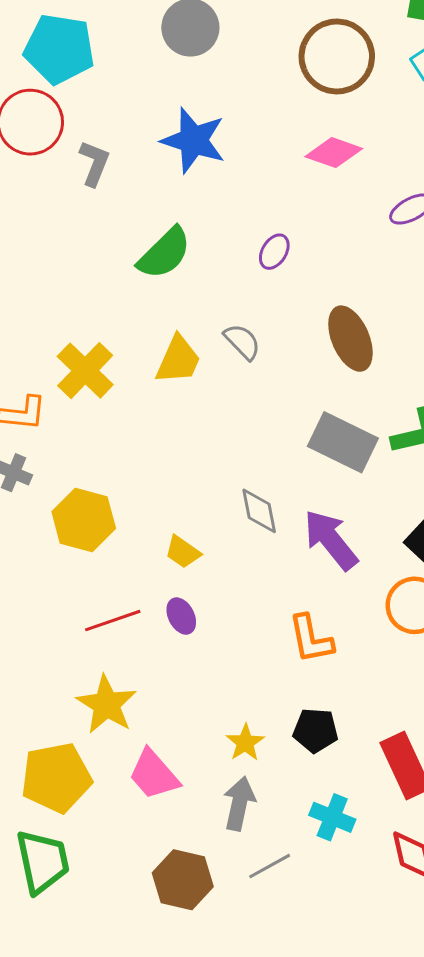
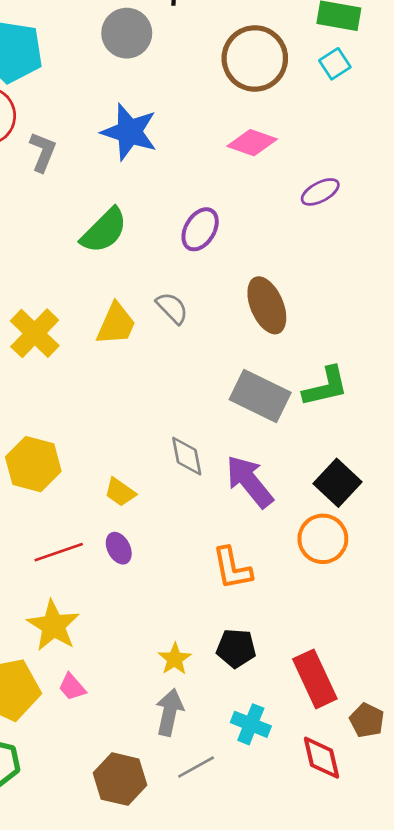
purple ellipse: (274, 252) -> (200, 229), size x1.4
pink trapezoid: (154, 775) -> (72, 687), moved, size x0.6

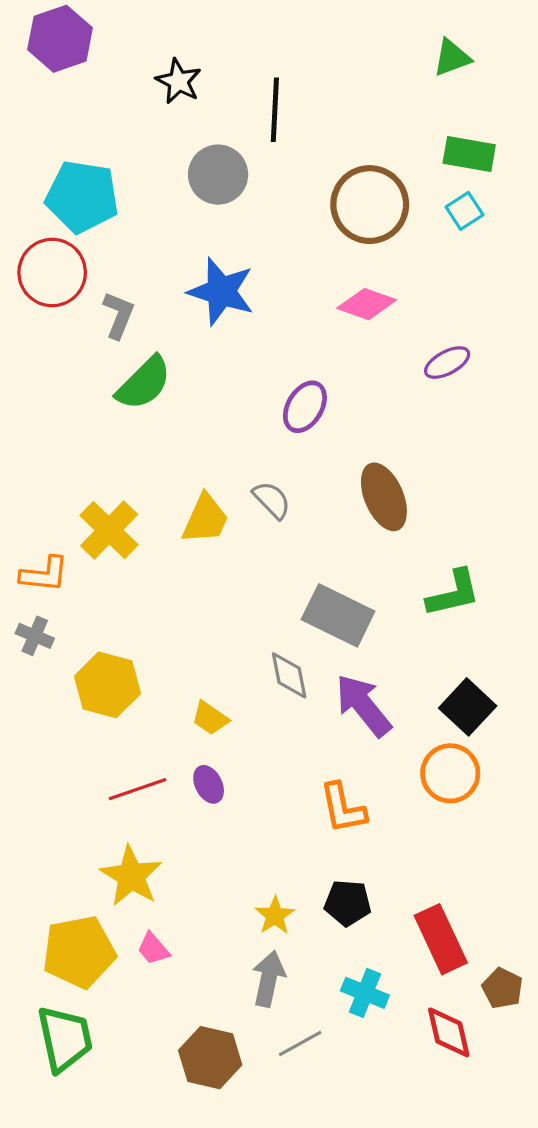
green semicircle: (104, 231) -> (144, 383), moved
gray rectangle: (260, 396) -> (338, 615), moved

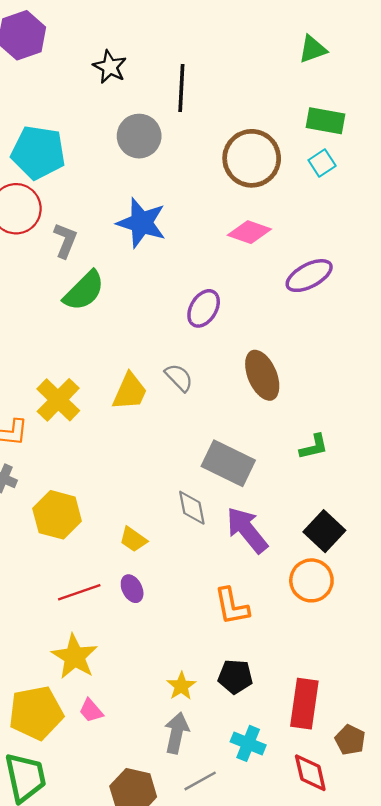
purple ellipse: (447, 363) -> (309, 276), size x1.4
green L-shape: (453, 593) -> (314, 447), size x0.7
red rectangle: (441, 939) -> (304, 704), turned 33

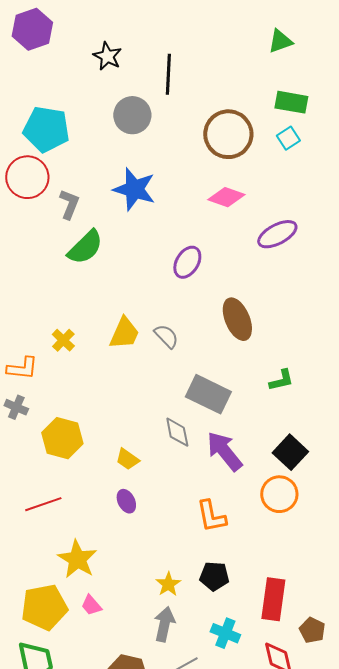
gray semicircle: (179, 378) -> (166, 336), moved
yellow cross: (58, 400) -> (63, 340), size x0.6
red line: (79, 592) -> (43, 504), moved

